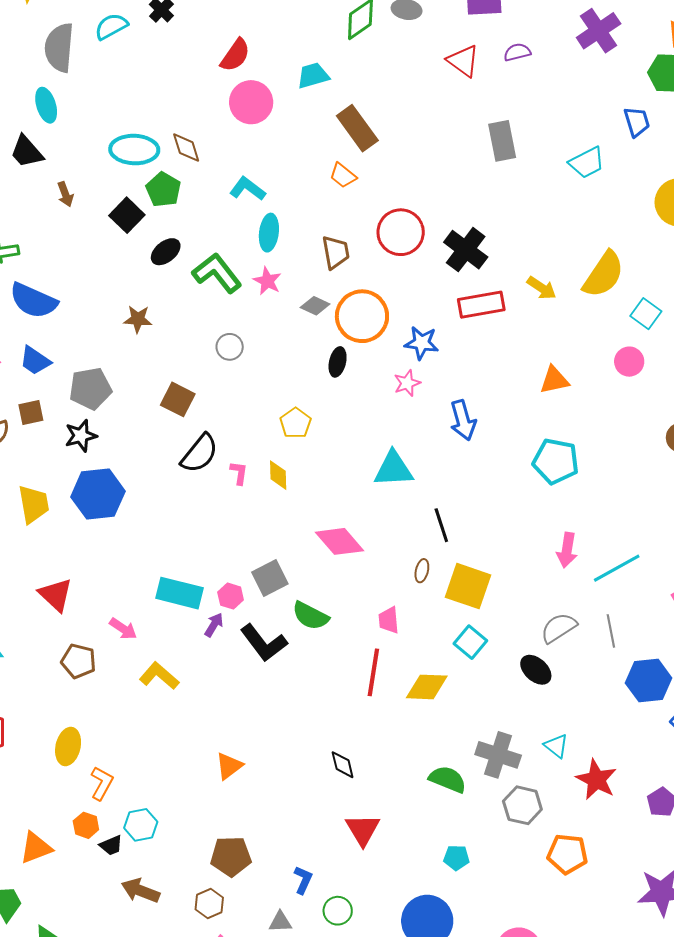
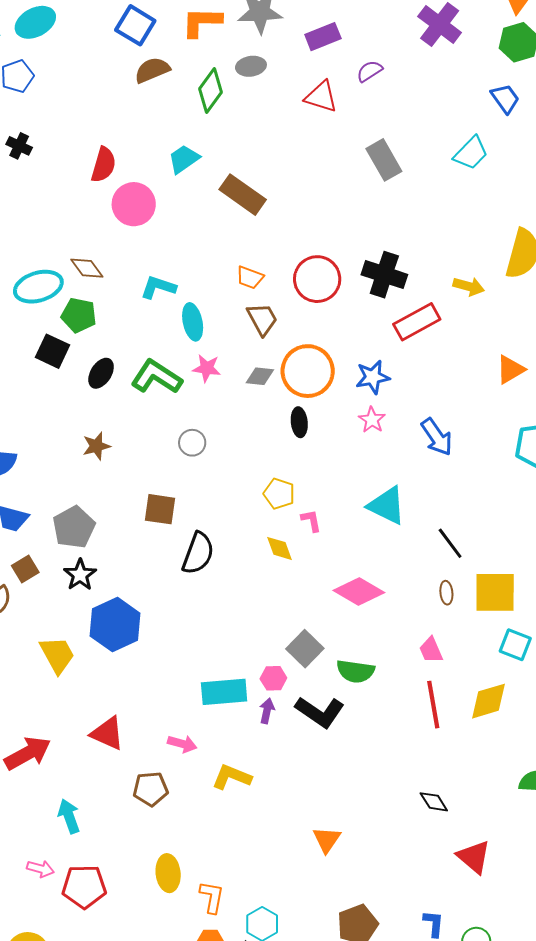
orange trapezoid: (343, 175) -> (250, 277), moved
cyan triangle: (393, 469) -> (387, 506), turned 48
pink L-shape: (239, 473) -> (311, 521), moved

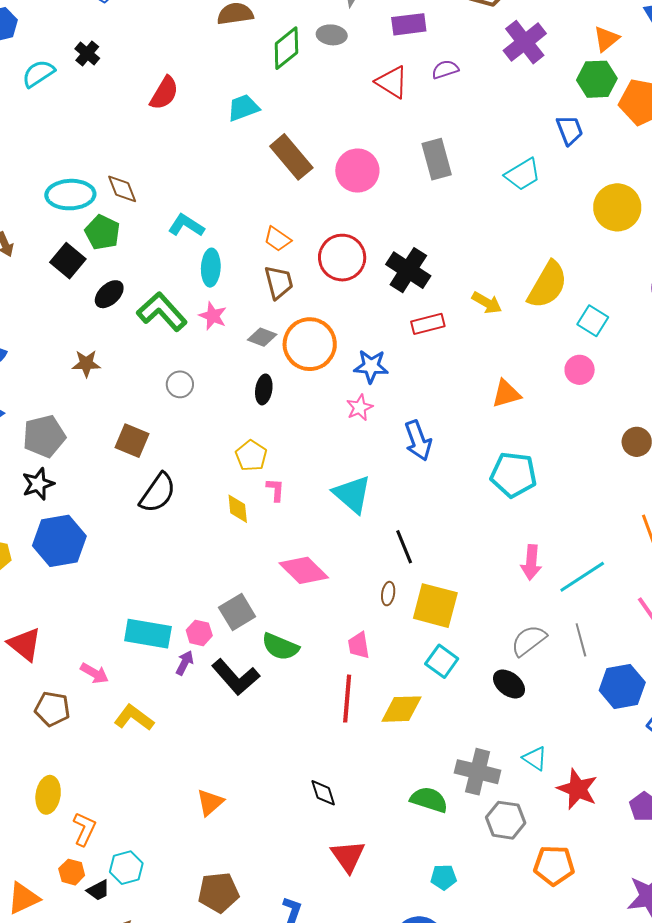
pink circle: (134, 204) -> (357, 171), moved
red rectangle: (417, 322) -> (428, 324), size x0.7
black ellipse: (299, 422) -> (264, 389), moved

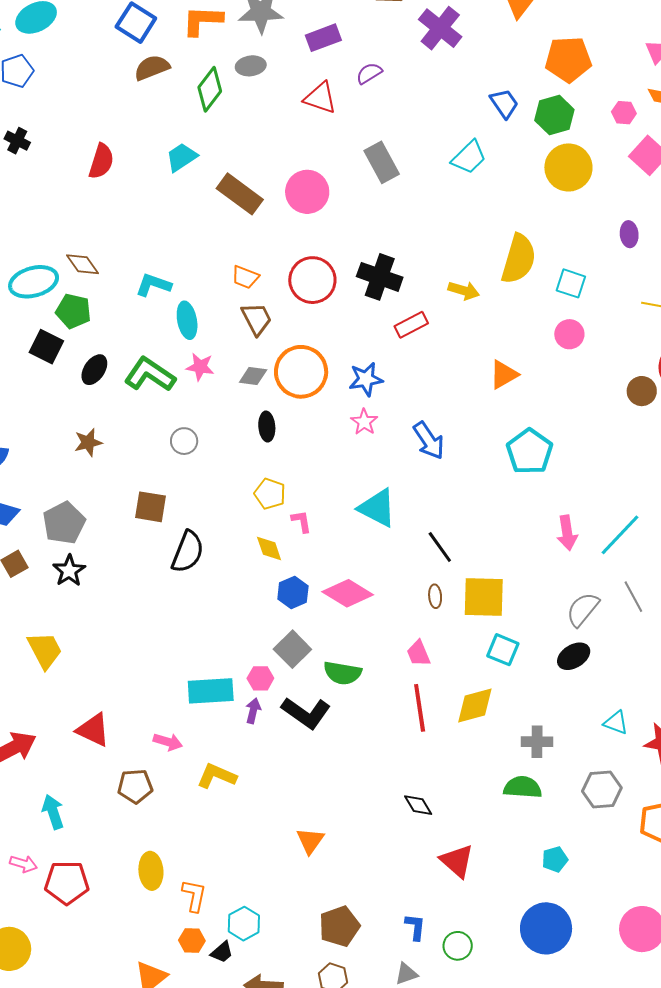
green hexagon: (597, 79) -> (554, 115), moved
cyan pentagon: (514, 475) -> (530, 452), turned -30
blue hexagon: (59, 541) -> (293, 592), moved, size x0.6
black ellipse: (509, 684) -> (574, 656), turned -56
gray cross: (478, 772) -> (537, 742), moved, size x0.7

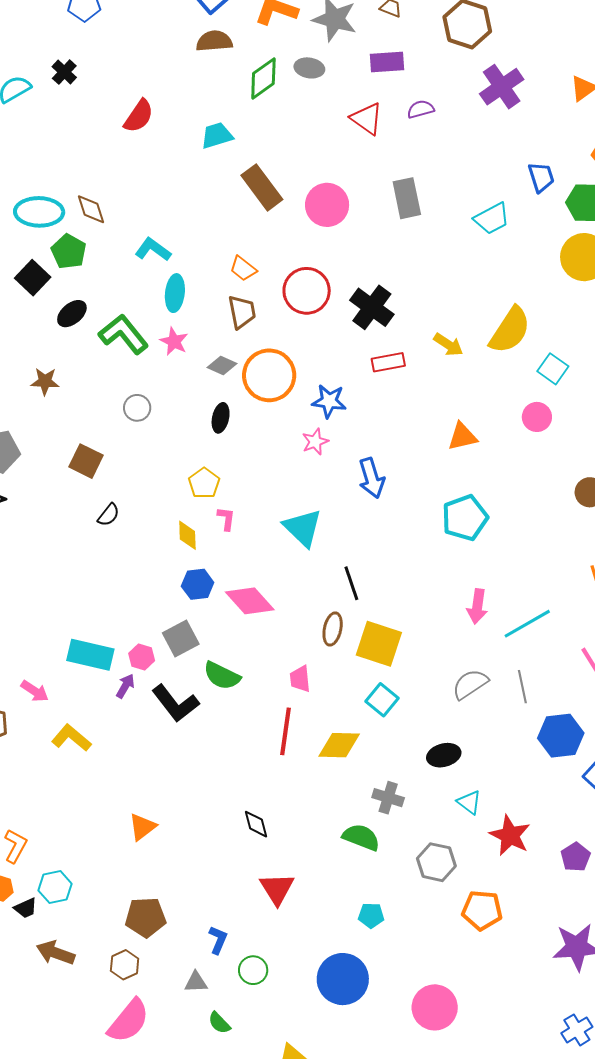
black semicircle: (188, 552) -> (109, 515), size x0.6
brown ellipse: (435, 596) -> (333, 629), size x1.4
black ellipse: (574, 656) -> (444, 755), moved

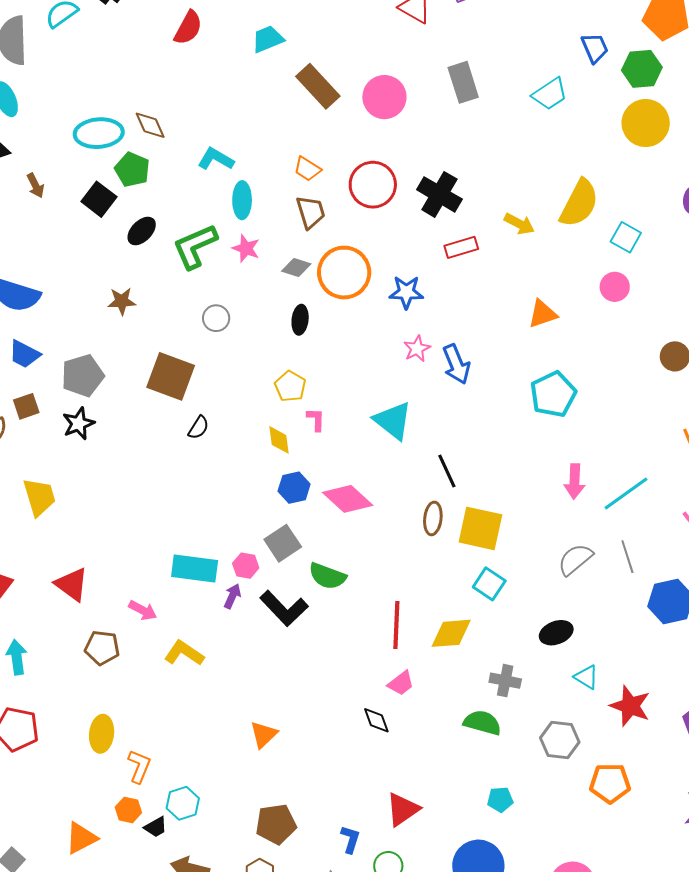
green L-shape: (124, 334) -> (195, 246), turned -69
pink star: (315, 442) -> (417, 349), moved
brown square: (86, 461) -> (171, 376), size x1.4
pink trapezoid: (300, 679) -> (401, 683), moved, turned -116
red triangle: (277, 889) -> (403, 809), moved, turned 33

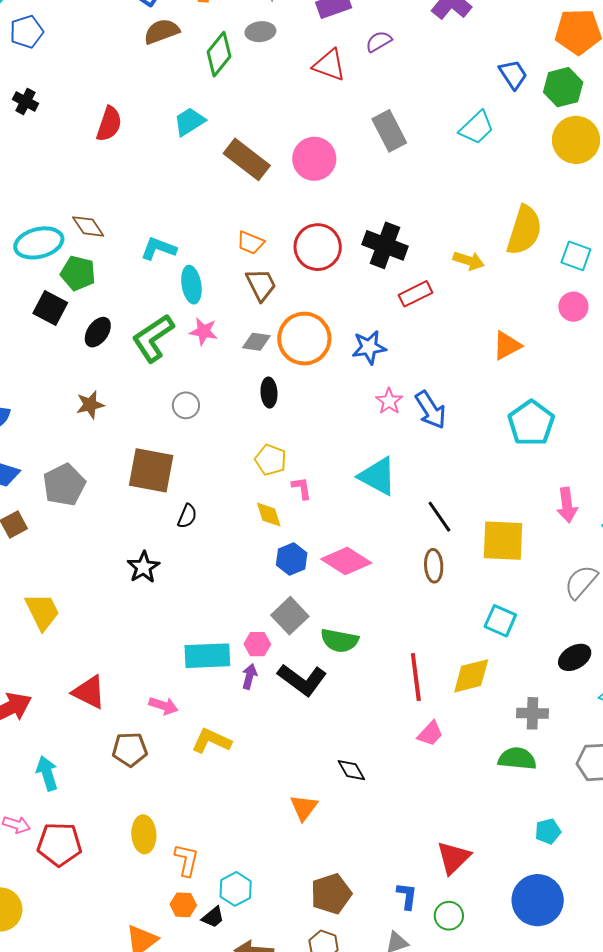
black star: (79, 424) -> (143, 567), moved
yellow square: (480, 528) -> (503, 541), moved
black diamond: (376, 720) -> (351, 770), moved

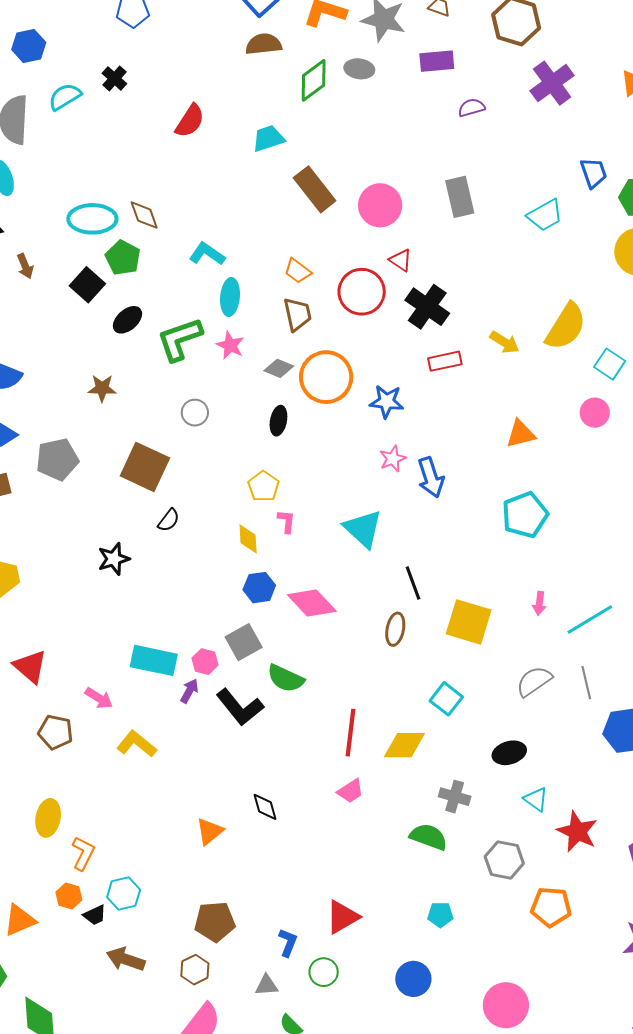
red triangle: (329, 65) -> (401, 260), moved, size x0.7
pink arrow: (567, 505) -> (539, 603), size x0.7
blue circle: (538, 900) -> (413, 979), size x0.7

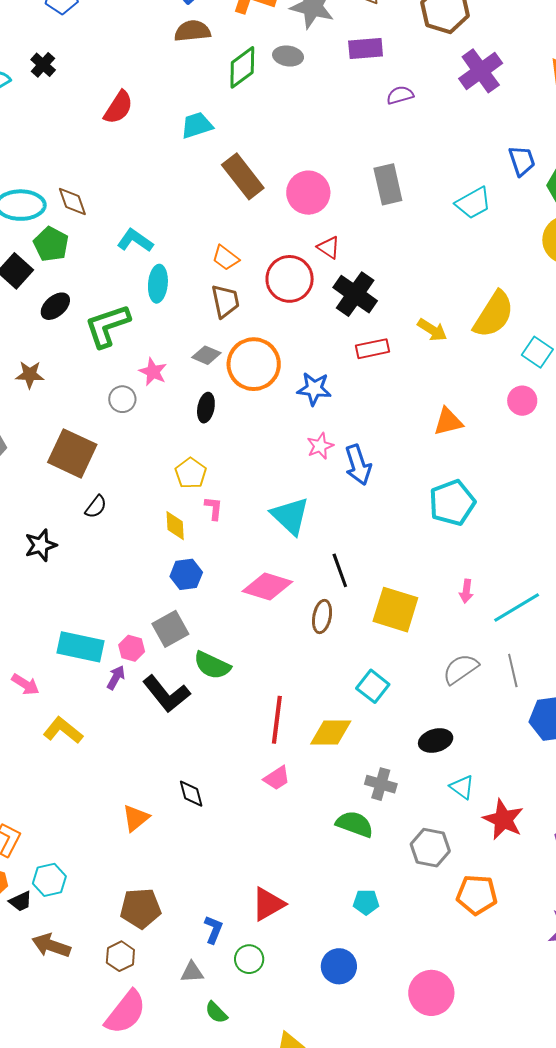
pink star: (230, 345) -> (153, 372), moved
pink diamond: (312, 603) -> (267, 587), moved, turned -30

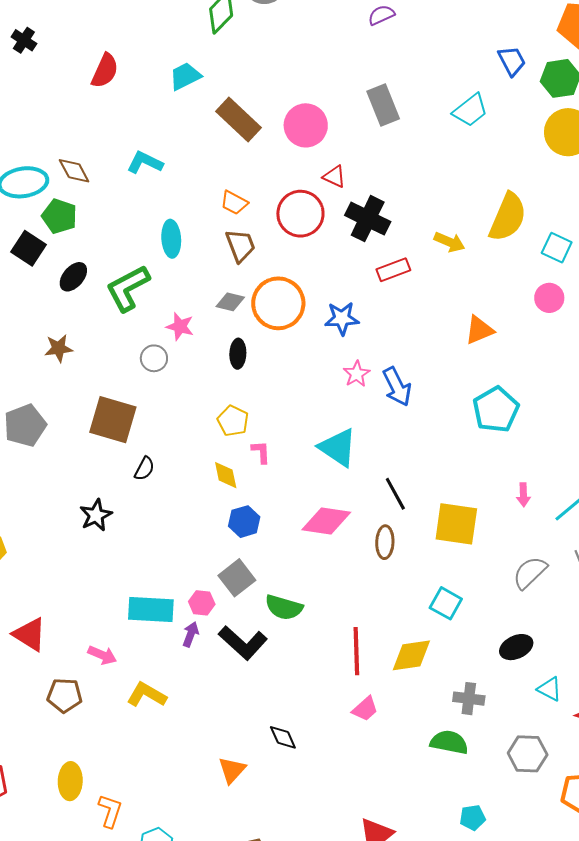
cyan L-shape: (135, 241) -> (145, 162), moved

